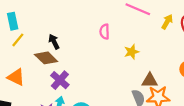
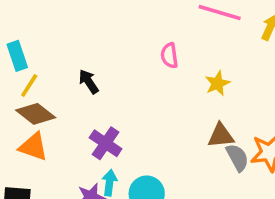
brown diamond: (46, 58) -> (36, 114), moved
brown triangle: (150, 81) -> (221, 136), moved

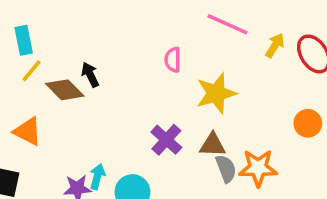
yellow star: (217, 83) -> (216, 93), size x1.6
brown diamond: (36, 114) -> (65, 90), moved
purple cross: (106, 143) -> (166, 140), moved

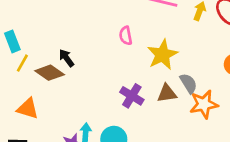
gray semicircle: (226, 169) -> (188, 83), moved

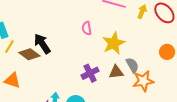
black arrow: (66, 58) -> (42, 44), size x1.5
purple cross: (132, 96) -> (90, 73), turned 30

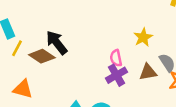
pink semicircle: (87, 28) -> (116, 58), moved
yellow star: (114, 43) -> (143, 37), size x0.7

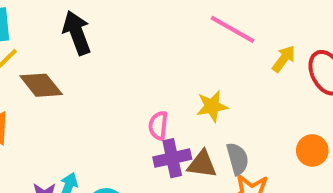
black arrow: (57, 43) -> (77, 33), moved
purple cross: (116, 75) -> (172, 158), moved

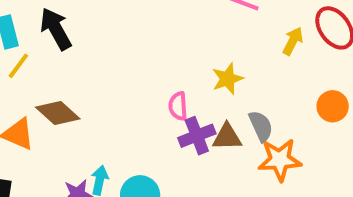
black arrow: (77, 33) -> (56, 29), moved
yellow arrow: (284, 59) -> (293, 41), moved
brown diamond: (41, 85) -> (58, 113), moved

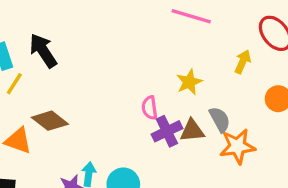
yellow arrow: (293, 41) -> (243, 62), moved

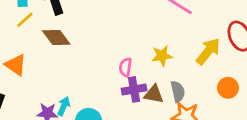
yellow arrow: (243, 62) -> (208, 51), size x1.5
brown diamond: (50, 121) -> (56, 37), moved

